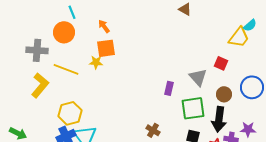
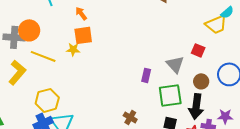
orange circle: (64, 32) -> (29, 30), moved
yellow trapezoid: (239, 37) -> (216, 24), turned 30

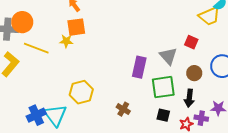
purple rectangle: (146, 75) -> (139, 67), size x1.5
yellow hexagon: (47, 100) -> (81, 92), moved
black arrow: (196, 106) -> (189, 98), size x0.7

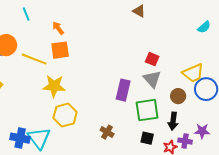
yellow trapezoid: (209, 16) -> (193, 73), moved
yellow star: (66, 41) -> (54, 86), moved, size x1.6
red square: (191, 42) -> (152, 59), moved
yellow line: (36, 48) -> (34, 59), moved
blue cross: (36, 115) -> (20, 138), turned 36

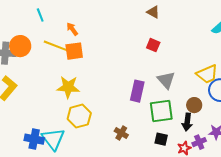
yellow line: (34, 59) -> (56, 46), moved
red square: (152, 59) -> (153, 45), moved
brown circle: (178, 96) -> (194, 105), moved
purple cross: (185, 141) -> (199, 142), turned -32

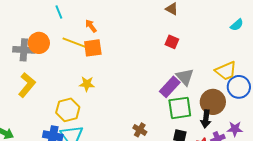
yellow star: (68, 87) -> (87, 84), size x0.7
purple rectangle: (137, 91) -> (170, 87), moved, turned 30
brown circle: (194, 105) -> (213, 102), size x1.6
yellow hexagon: (79, 116) -> (68, 110), moved

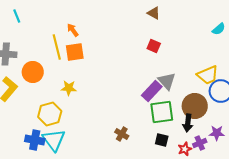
cyan line: (59, 12) -> (17, 16), moved
orange circle: (39, 43) -> (33, 72), moved
yellow line: (75, 43) -> (57, 47), turned 55

